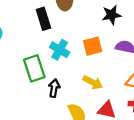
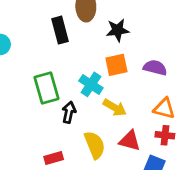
black star: (111, 15) -> (118, 30), moved
cyan cross: (60, 50) -> (91, 84), moved

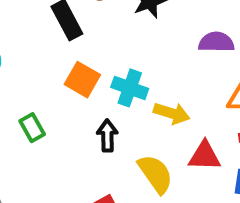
orange square: (116, 65) -> (82, 80), moved, turned -35
green rectangle: (47, 88) -> (32, 128), moved, size x0.6

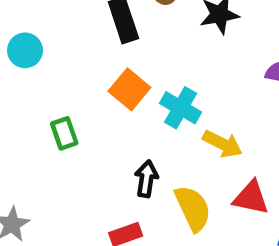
black arrow: (107, 136) -> (146, 179), moved

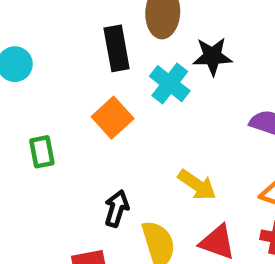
cyan cross: (181, 108) -> (170, 84), moved

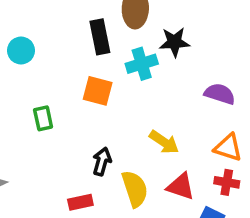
cyan cross: (170, 84) -> (142, 64), turned 36
orange square: (113, 118) -> (98, 91), turned -32

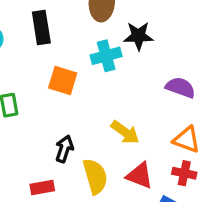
black rectangle: (100, 37) -> (41, 27), moved

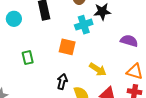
orange square: (63, 81) -> (67, 47), moved

